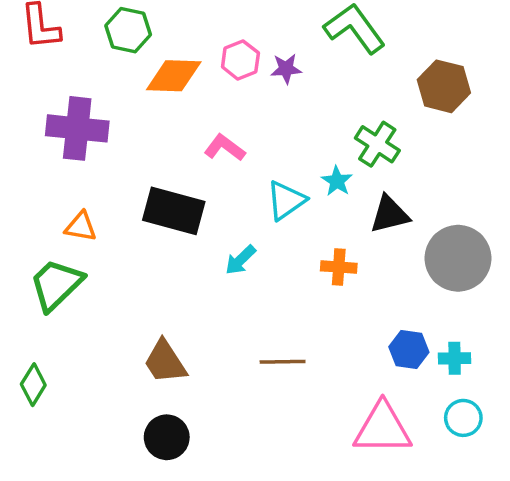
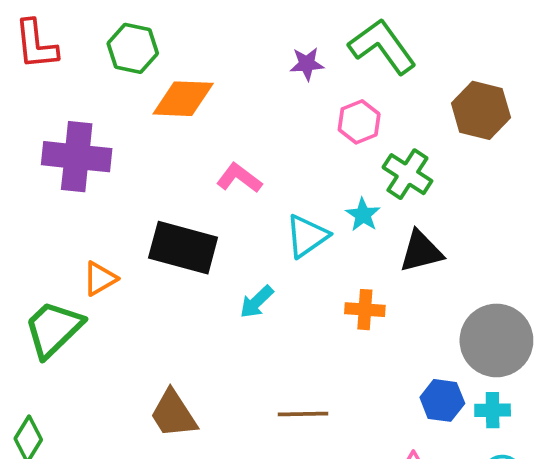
pink hexagon: (240, 60) -> (359, 122), moved
purple star: (286, 69) -> (307, 64), moved
orange triangle: (81, 227) -> (100, 279), moved, turned -40
gray circle: (458, 258) -> (496, 340), moved

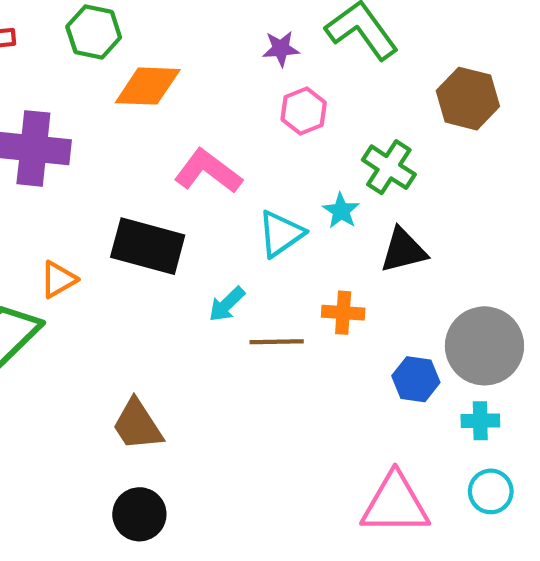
pink hexagon: (359, 122) -> (304, 111), moved
pink L-shape: (239, 178) -> (208, 171), size x1.4
blue hexagon: (442, 400) -> (416, 379), moved
brown line: (303, 414) -> (277, 342), moved

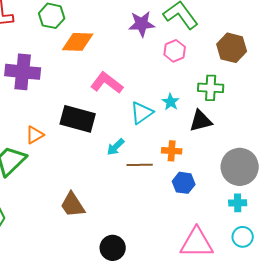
purple star: (281, 49) -> (142, 24), size x1.5
pink hexagon: (304, 111) -> (175, 51), moved
green cross: (389, 167) -> (211, 88), moved, turned -30
blue hexagon: (416, 379) -> (184, 183), moved
black circle: (139, 514) -> (113, 248), moved

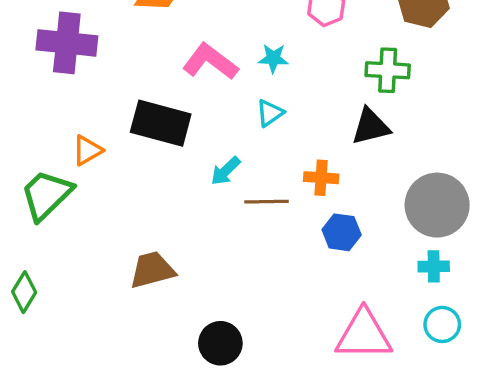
cyan star: (171, 102) -> (273, 58), moved, turned -30
cyan triangle: (142, 113) -> (270, 113), size x0.7
brown trapezoid: (73, 205) -> (152, 270), turned 108

